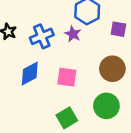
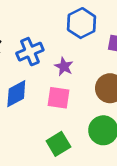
purple star: (73, 34) -> (64, 67), moved

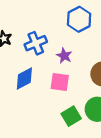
green square: (58, 144) -> (71, 116), moved

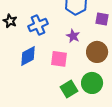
purple star: (64, 56) -> (73, 36), moved

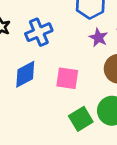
purple star: (73, 36) -> (98, 38), moved

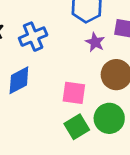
pink square: (67, 78) -> (74, 93), moved

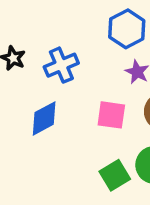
pink square: (74, 93) -> (111, 115), moved

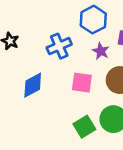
blue cross: (61, 65) -> (59, 46), moved

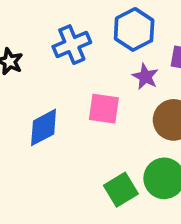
blue cross: (59, 46) -> (72, 45), moved
pink square: (82, 83) -> (104, 109), moved

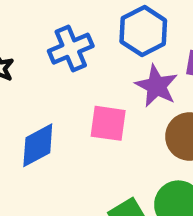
purple star: (145, 77) -> (156, 86), size x1.4

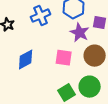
pink square: (108, 123) -> (64, 58), moved

